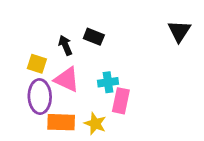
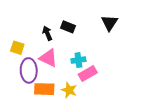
black triangle: (179, 31) -> (109, 23), moved
yellow square: (37, 64) -> (17, 48), moved
pink rectangle: (121, 101) -> (88, 74), turned 48

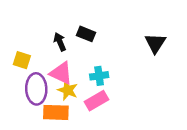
black triangle: (109, 23) -> (155, 43), moved
pink rectangle: (88, 74) -> (96, 101), moved
yellow star: (69, 90) -> (68, 90), moved

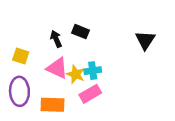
purple ellipse: (36, 89) -> (19, 91), moved
yellow star: (68, 90) -> (76, 74), moved

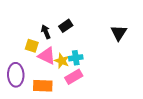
black rectangle: (80, 32) -> (66, 26), turned -56
yellow square: (21, 56) -> (32, 46), moved

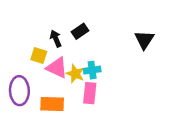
pink rectangle: (74, 77) -> (90, 93), turned -54

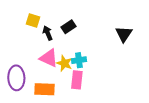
yellow square: (39, 55) -> (33, 20), moved

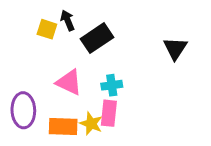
black rectangle: (69, 27) -> (97, 38), size x1.5
black arrow: (48, 33) -> (68, 20), moved
yellow star: (64, 63) -> (91, 124), moved

